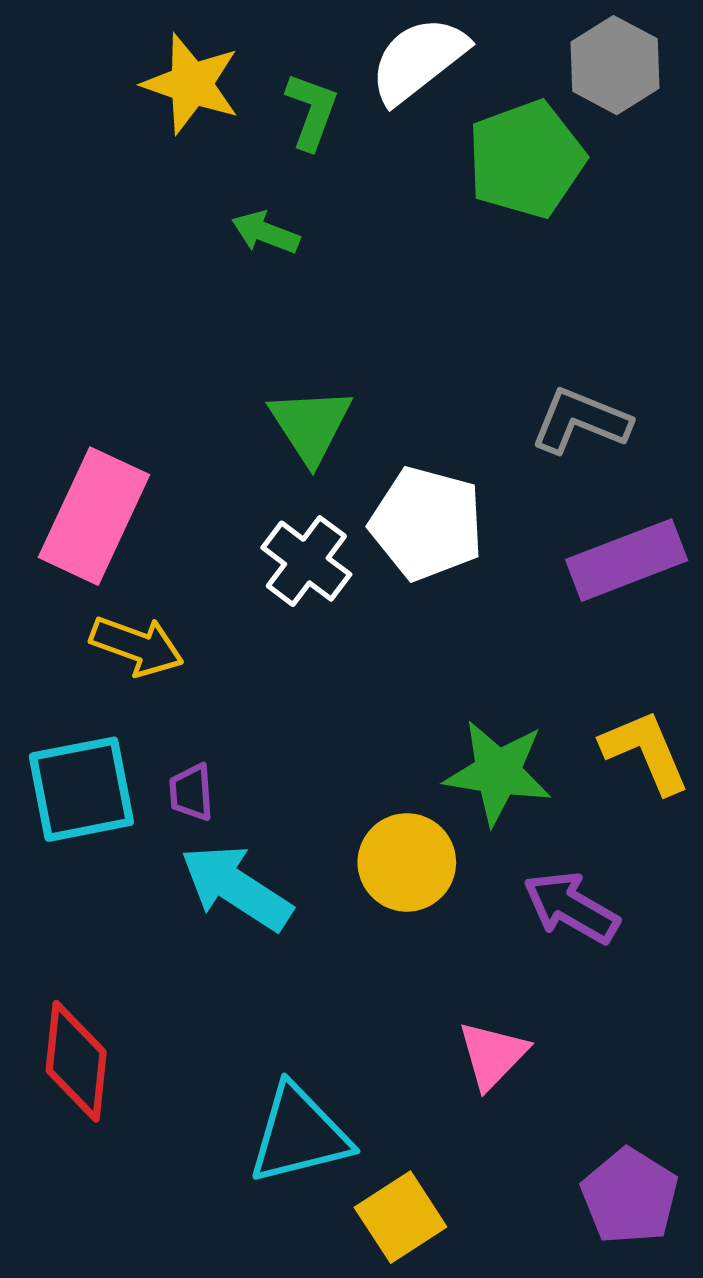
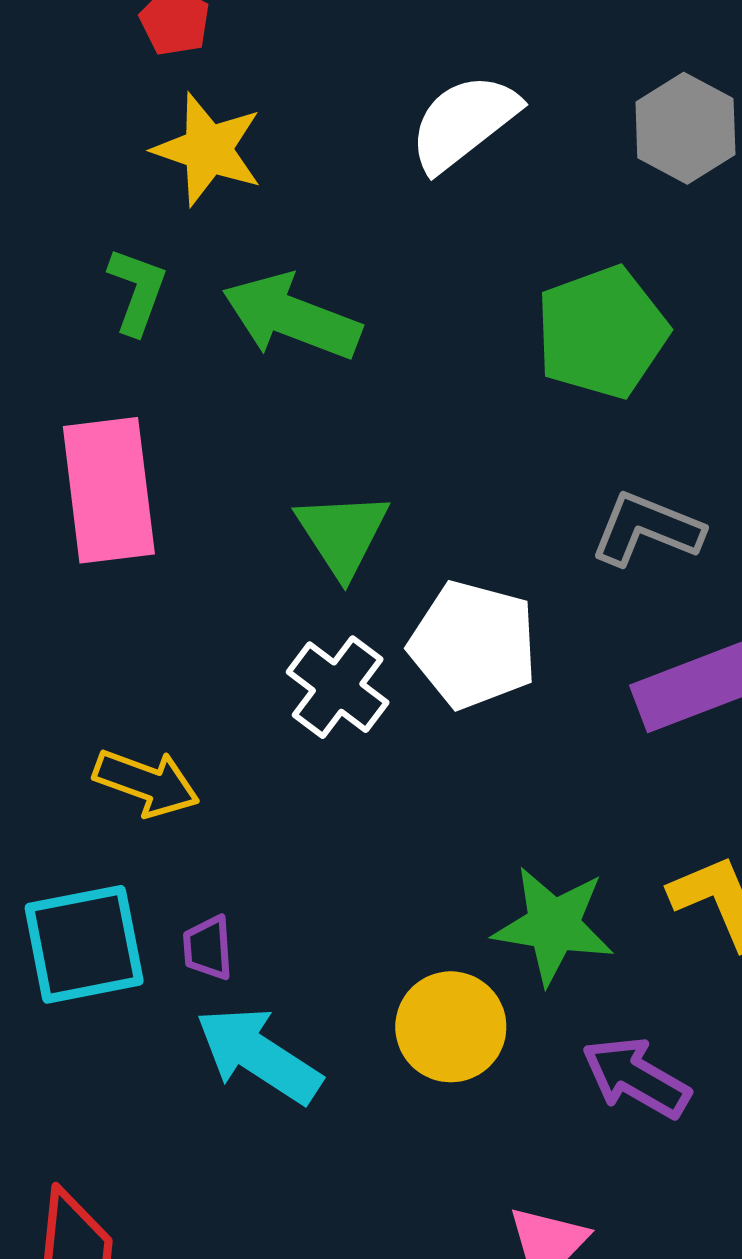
green L-shape: (312, 111) -> (137, 291), moved
green pentagon: (526, 159) -> (602, 332), moved
green arrow: (266, 233) -> (292, 317), size x1.8
pink rectangle: (94, 516) -> (109, 490), moved, turned -32

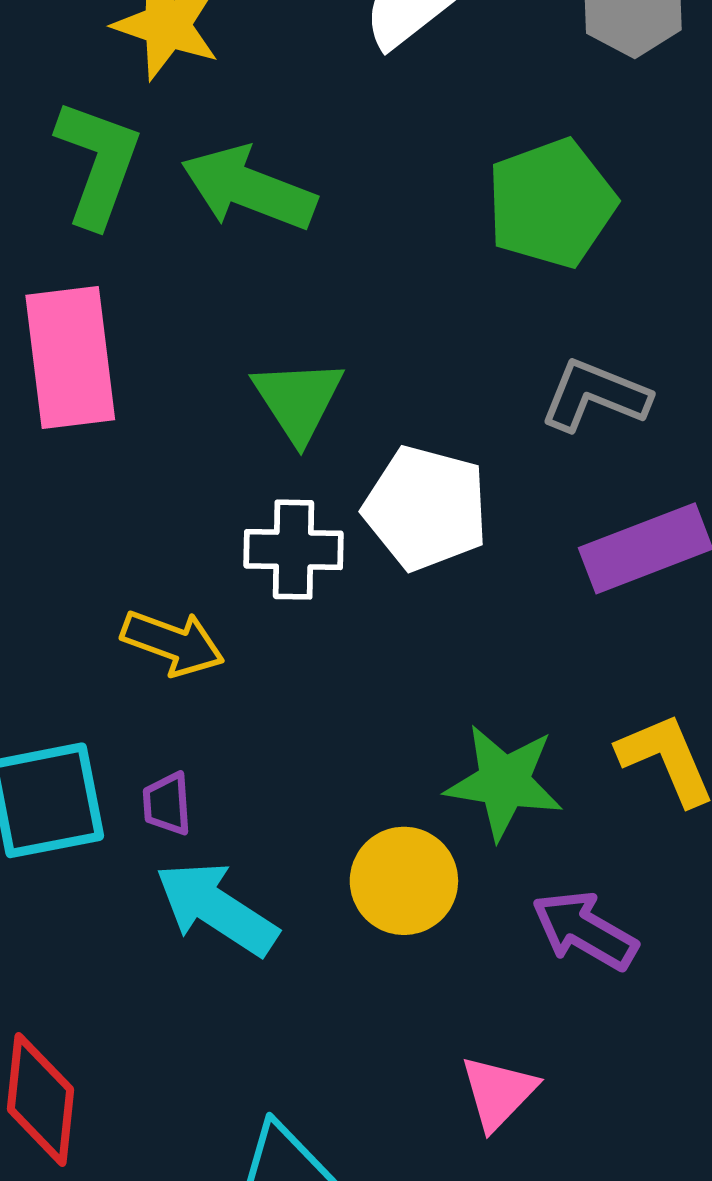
green L-shape: (137, 291) -> (98, 163), size x1.5
white cross: (338, 687) -> (293, 550), turned -36
yellow arrow: (147, 783) -> (173, 643), moved

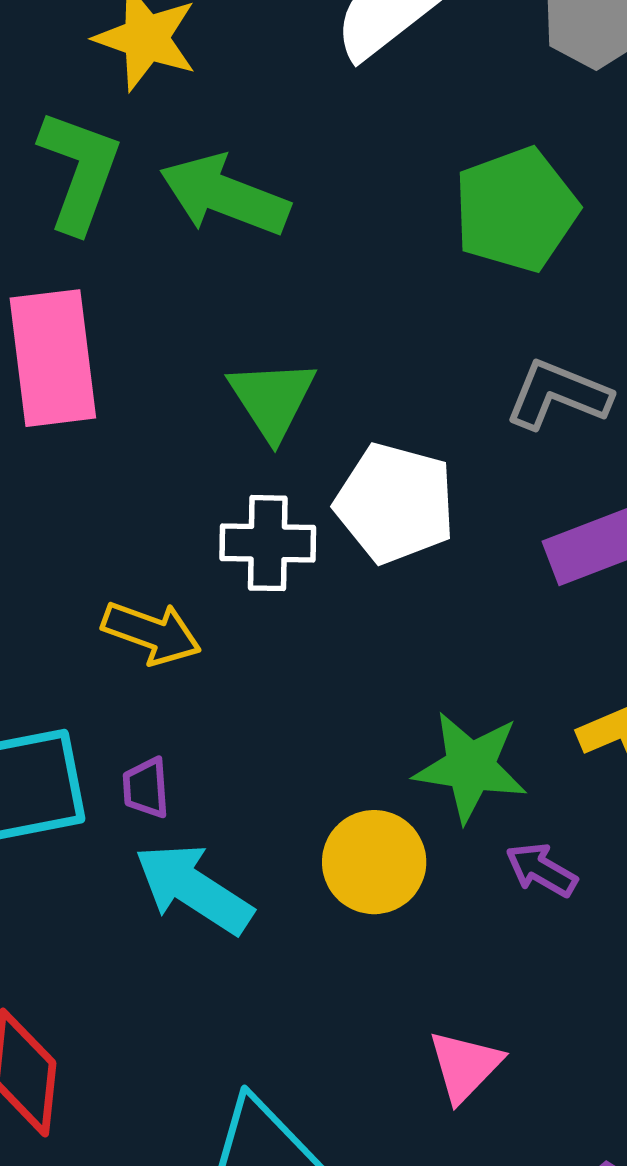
purple arrow: (585, 930) -> (541, 870), moved, size x0.7

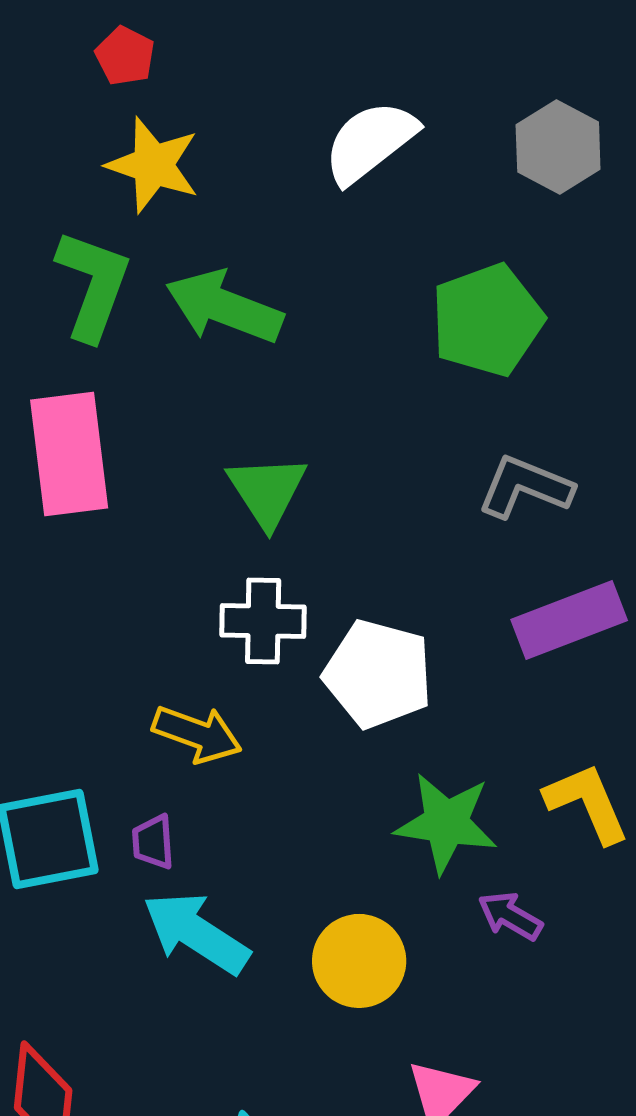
white pentagon: (395, 503) -> (378, 674), moved
yellow arrow: (151, 633) -> (197, 734), moved
yellow circle: (374, 862) -> (359, 961), moved

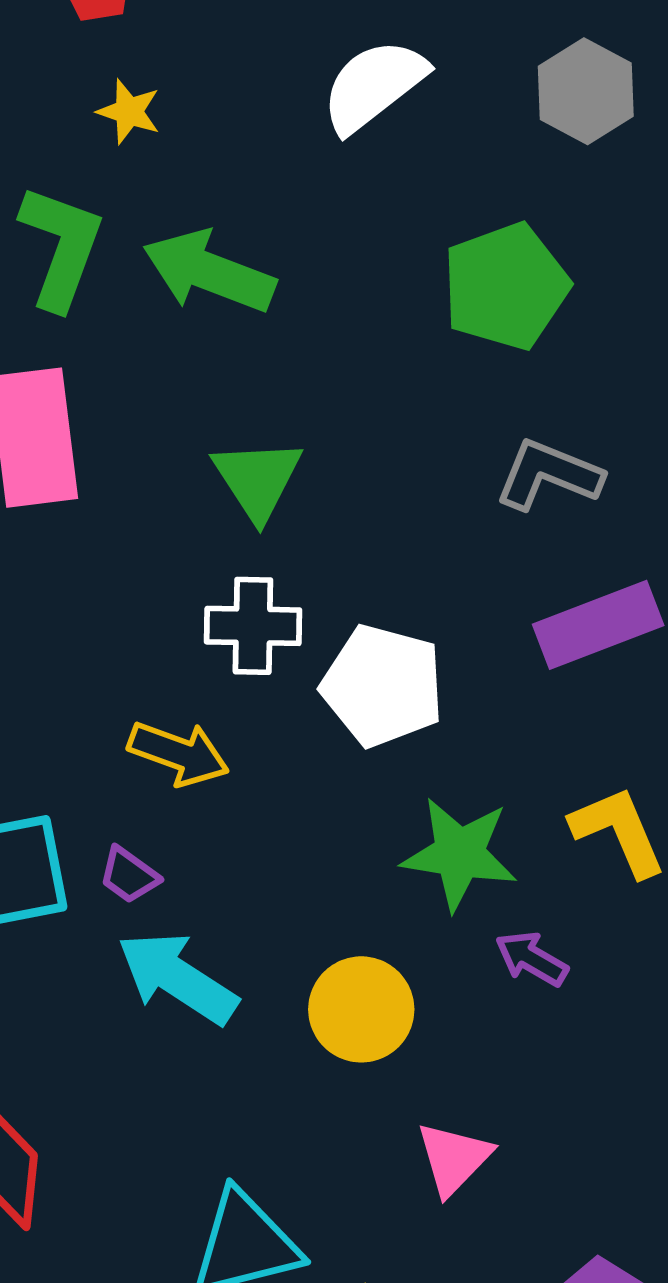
yellow star: (153, 165) -> (129, 112), size x0.6
purple trapezoid: (153, 842) -> (129, 875), turned -50

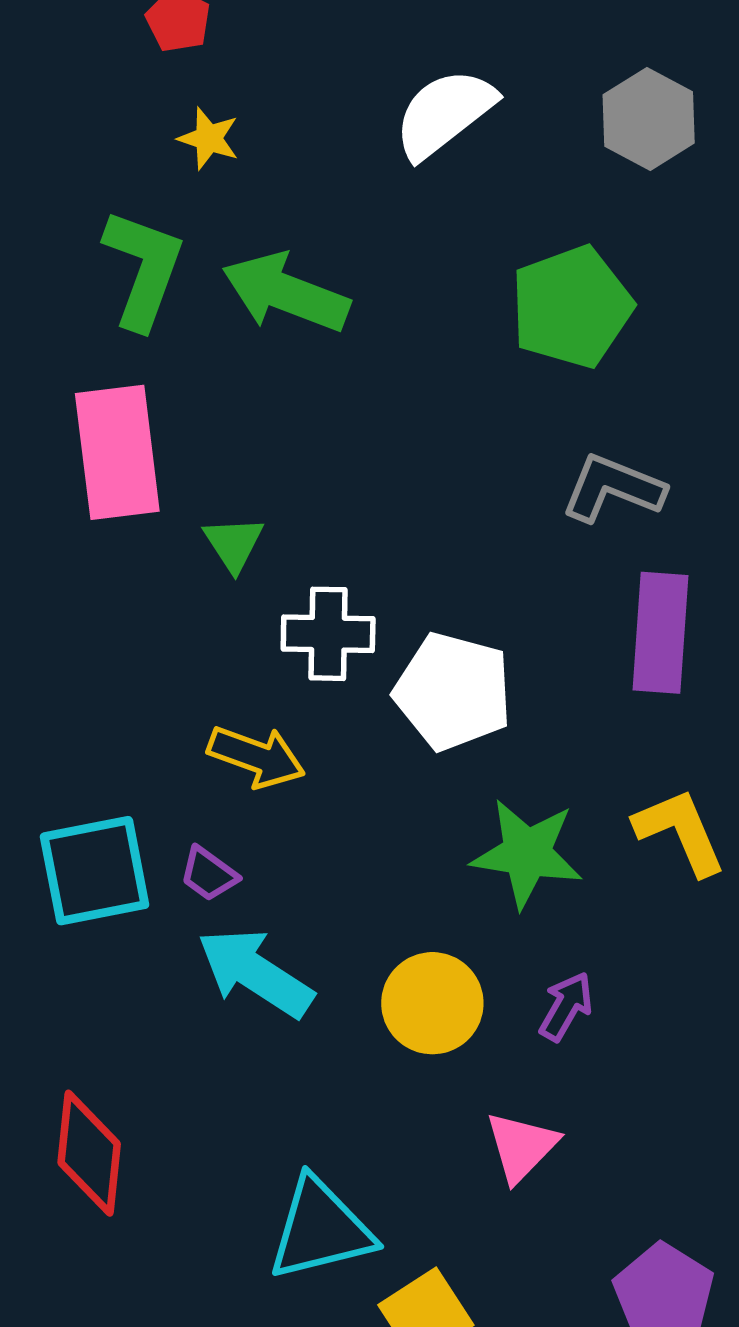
green triangle: (257, 479) -> (234, 544), moved, size x0.7
purple rectangle: (598, 625) -> (661, 633), turned -65
purple arrow: (532, 959) -> (566, 1006), moved, turned 90

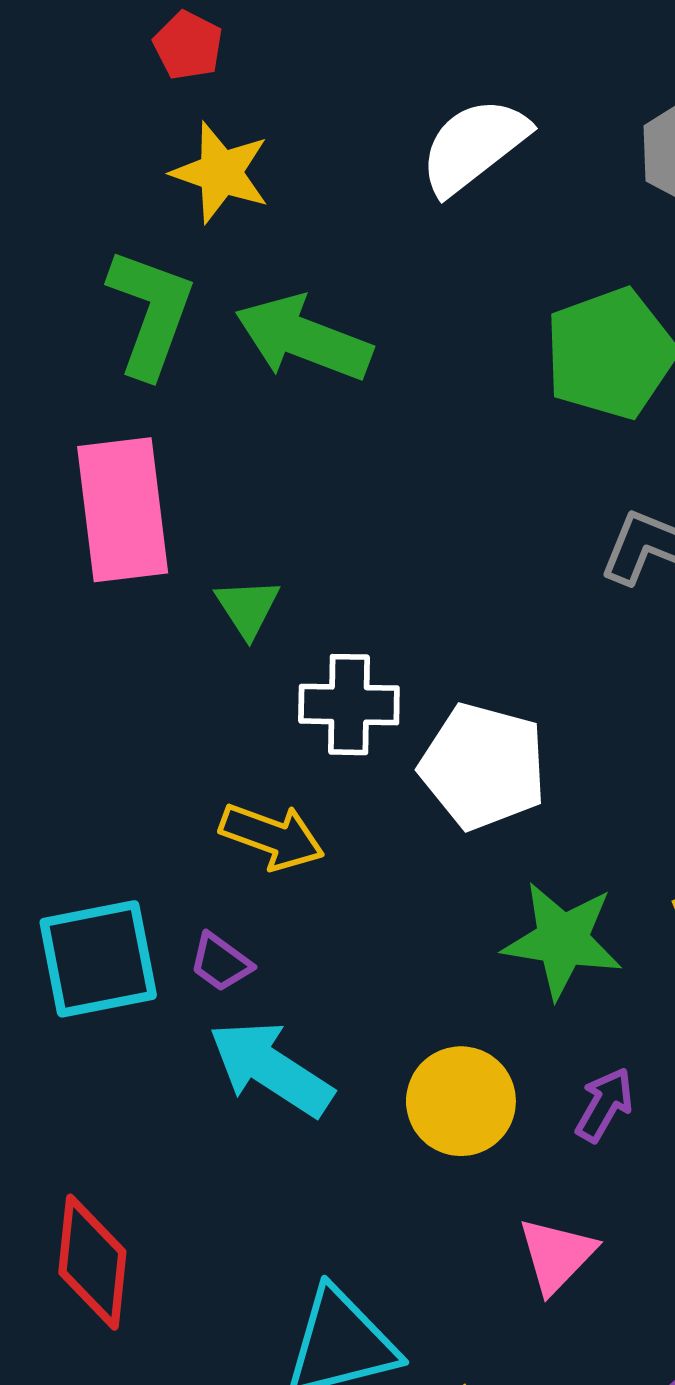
yellow star: (209, 138) -> (221, 173), size x1.5

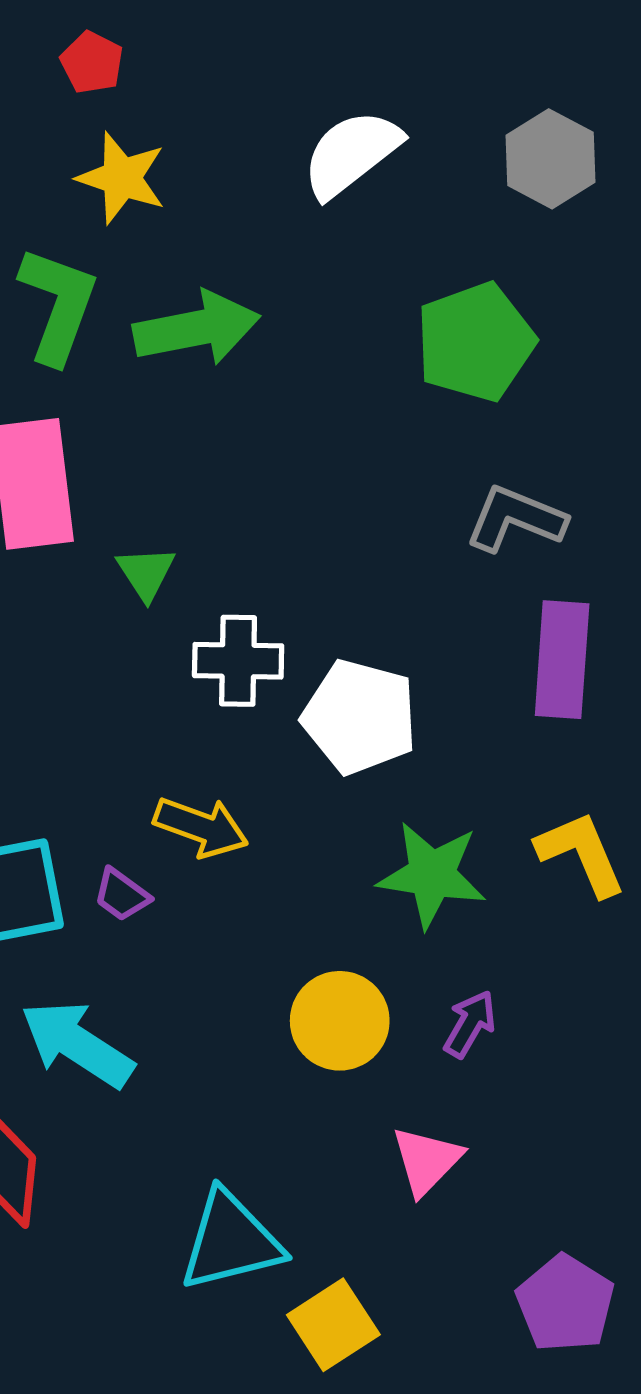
green arrow: (303, 338) -> (197, 328), turned 148
yellow arrow: (272, 836) -> (201, 827), moved
cyan arrow: (271, 1068) -> (77, 1044), moved

